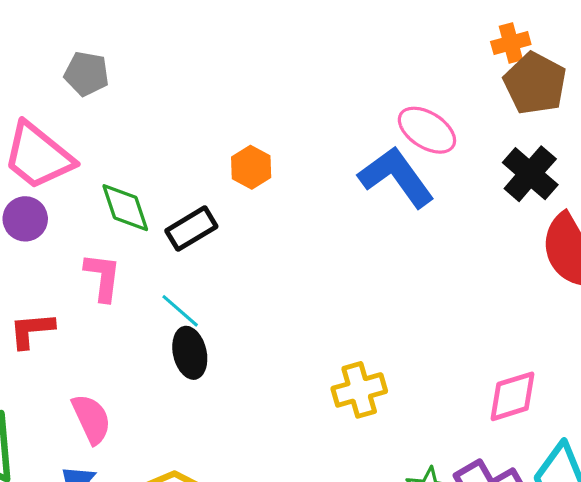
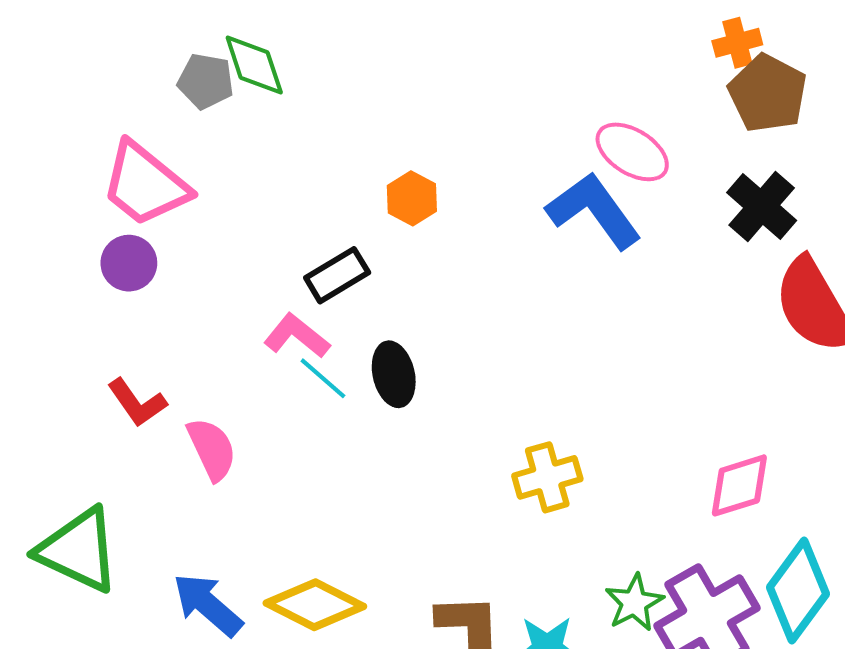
green diamond: (125, 208) -> (254, 65), moved
pink L-shape: (103, 277) -> (297, 336), moved, turned -58
red L-shape: (32, 330) -> (137, 403), turned -120
black ellipse: (190, 353) -> (394, 374), moved
pink semicircle: (91, 419) -> (212, 449), moved

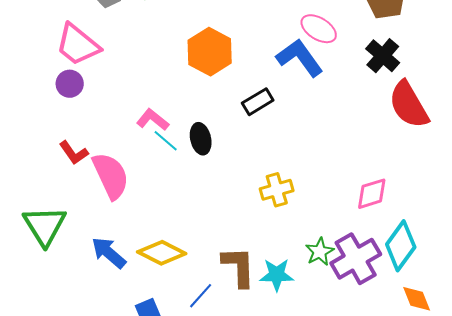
orange hexagon: (412, 198) -> (210, 52), size x1.8
black rectangle: (337, 275) -> (258, 102), moved
pink semicircle: (212, 449) -> (111, 176), size x1.5
green triangle: (78, 550) -> (45, 226), turned 33

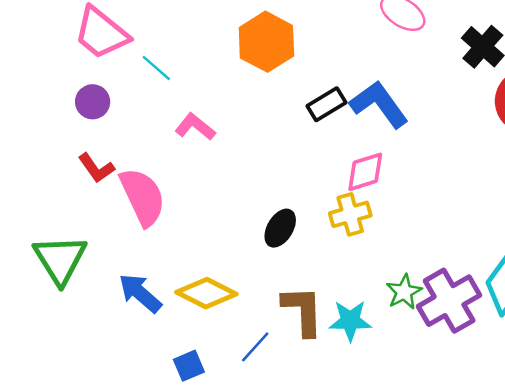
blue L-shape: (300, 58) -> (379, 104), moved
purple circle: (70, 84) -> (93, 102), moved
black ellipse: (201, 139) -> (280, 228), moved, turned 44
cyan line: (166, 141) -> (156, 68), moved
pink diamond: (372, 194) -> (365, 172), moved

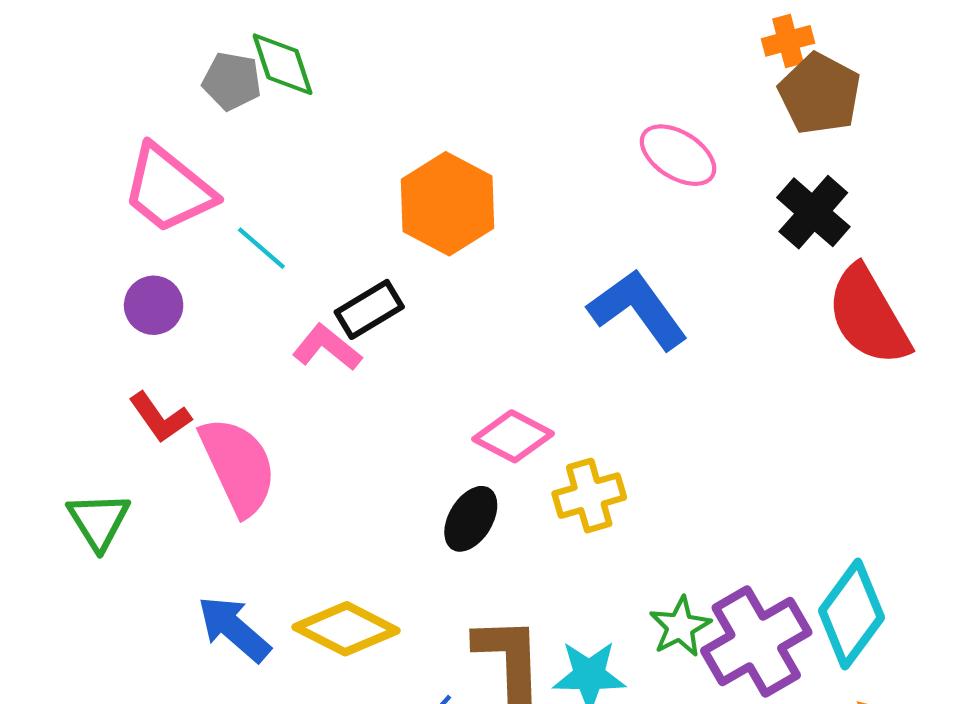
black rectangle: (326, 104) -> (369, 309), moved
pink diamond: (365, 172) -> (513, 436), moved, turned 45
green triangle: (60, 259) -> (99, 521), moved, size x0.7

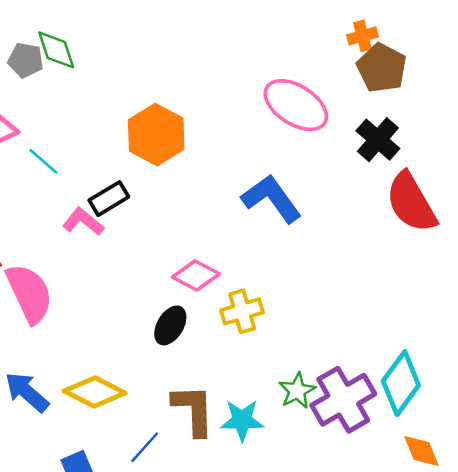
pink ellipse: (678, 155) -> (296, 105), size x1.4

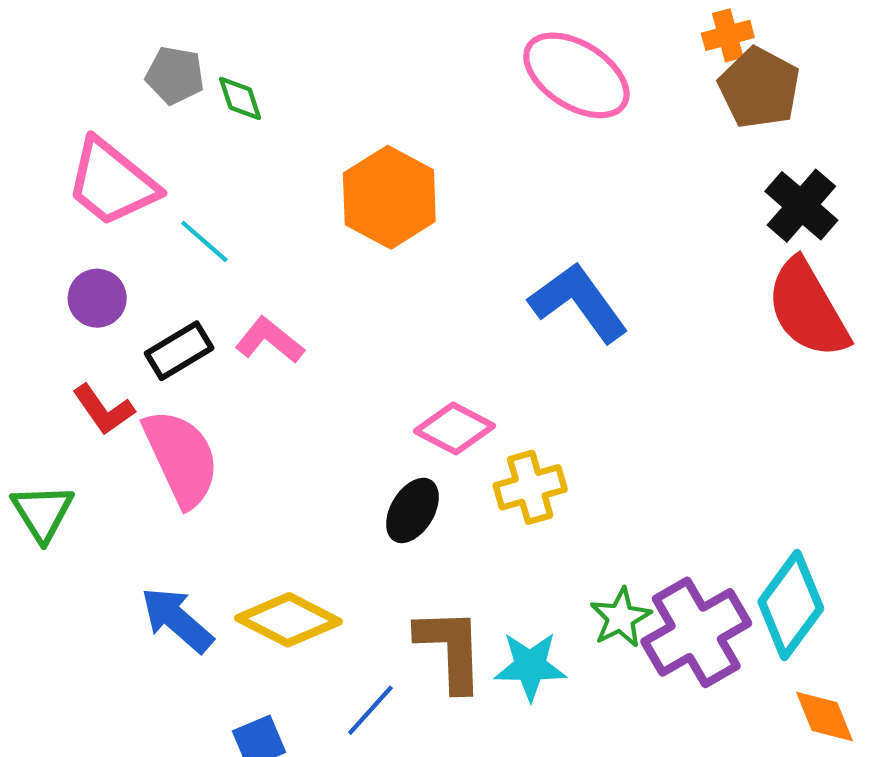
green diamond: (56, 50) -> (240, 98), moved, size x0.7
pink ellipse: (296, 105) -> (576, 75), moved
black cross: (378, 140) -> (801, 206), moved
black rectangle: (109, 199) -> (179, 351), moved

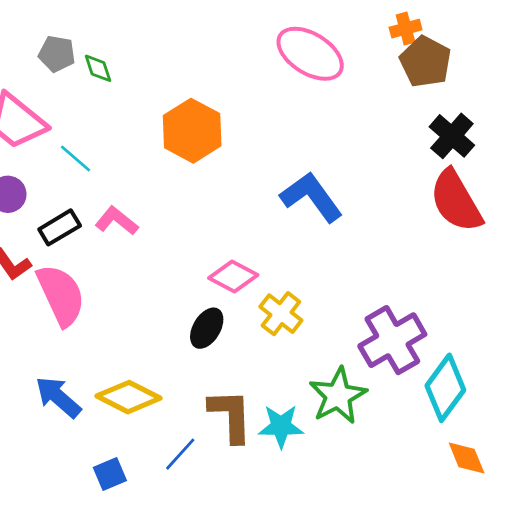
yellow cross: (530, 487) -> (281, 314), turned -36
green star: (621, 618) -> (338, 396), size x1.5
purple cross: (696, 632) -> (392, 340), moved

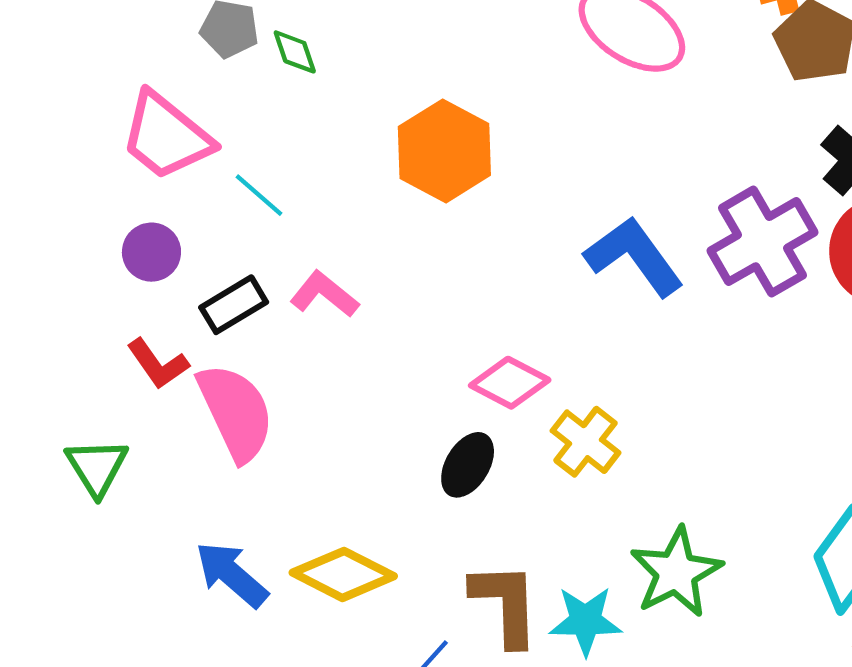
purple cross: (392, 340) -> (762, 242), moved

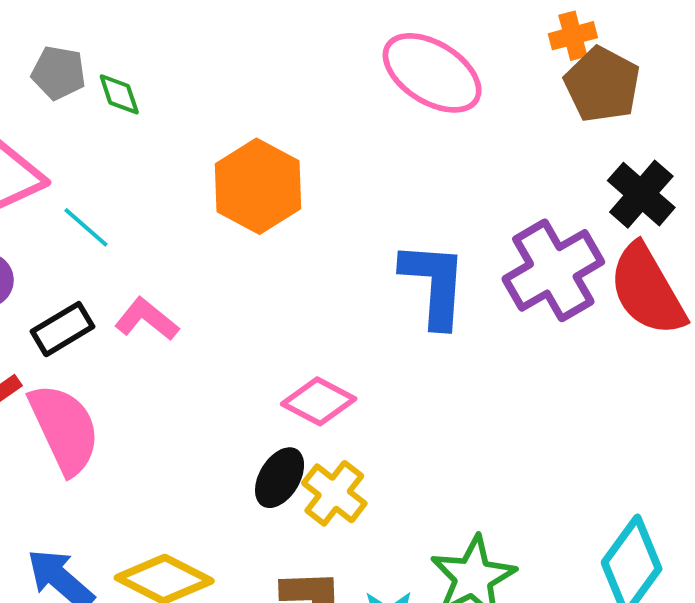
blue L-shape: (634, 256) -> (434, 284), turned 40
yellow cross: (586, 442) -> (334, 493), moved

